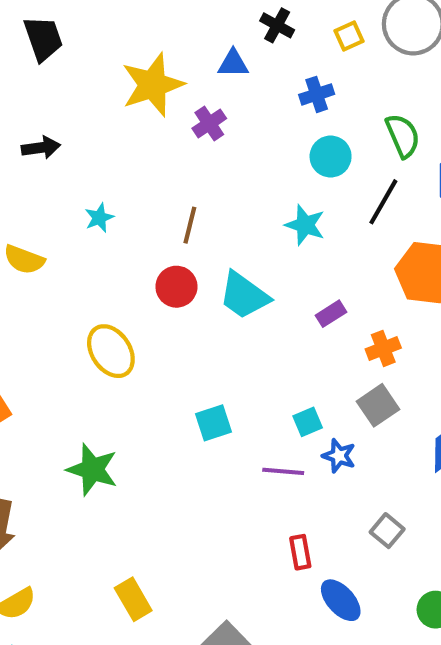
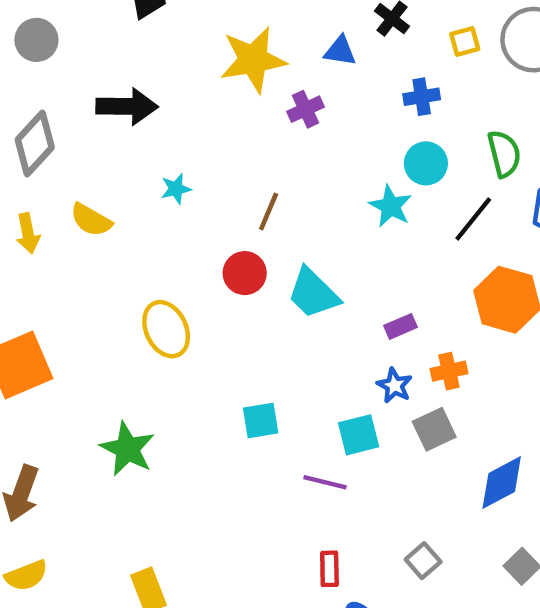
black arrow: (41, 148) -> (127, 107), size x1.5
cyan star: (305, 225) -> (391, 206), moved
cyan square: (308, 422) -> (359, 435), size x1.4
blue star: (339, 456) -> (394, 385), moved

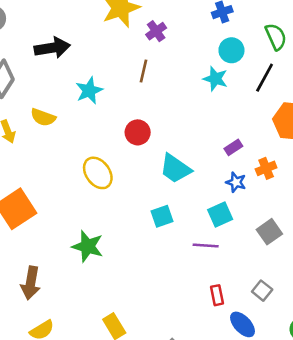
cyan star: (176, 189) -> (89, 91), size x1.5
brown line: (269, 211) -> (143, 71), moved
cyan trapezoid: (313, 293) -> (175, 169), moved
gray square: (434, 429) -> (269, 232), moved
gray square: (423, 561) -> (262, 291), moved

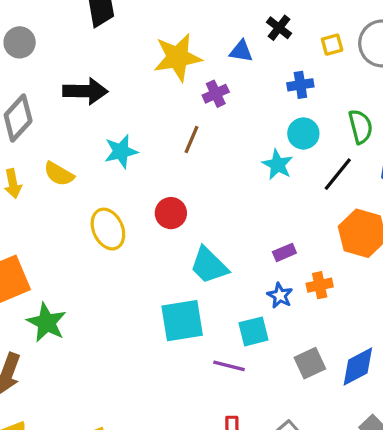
yellow ellipse: (98, 173) -> (108, 229), moved
cyan square: (162, 216) -> (182, 321), size x1.6
green star: (88, 246) -> (47, 323), moved

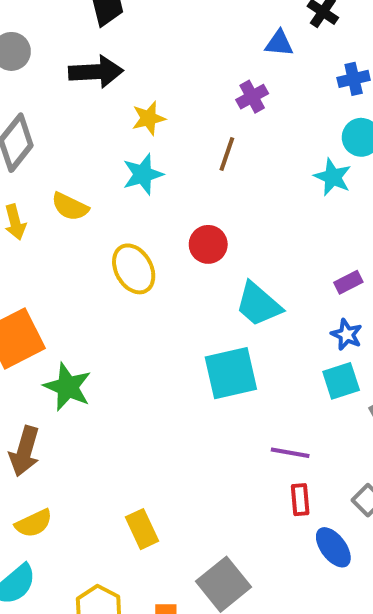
yellow star: (178, 57) -> (149, 118), moved, size x0.6
black arrow: (85, 91) -> (96, 72), moved
cyan square: (254, 331) -> (341, 381), moved
purple line: (229, 366) -> (290, 453), moved

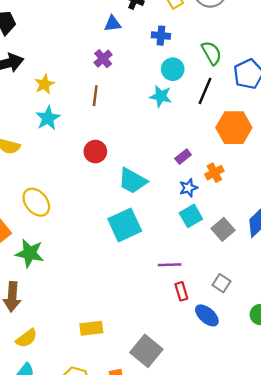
blue cross: (354, 79) -> (161, 36), turned 30
yellow ellipse: (134, 269) -> (36, 202), moved
blue star: (347, 335) -> (188, 188), turned -30
yellow rectangle: (142, 529) -> (91, 328), turned -60

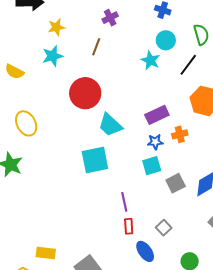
red circle: (95, 152) -> (85, 93), size x1.6
purple rectangle: (183, 157) -> (157, 115), size x1.6
purple line: (170, 265) -> (124, 202), turned 66
yellow rectangle: (91, 328) -> (46, 253), moved

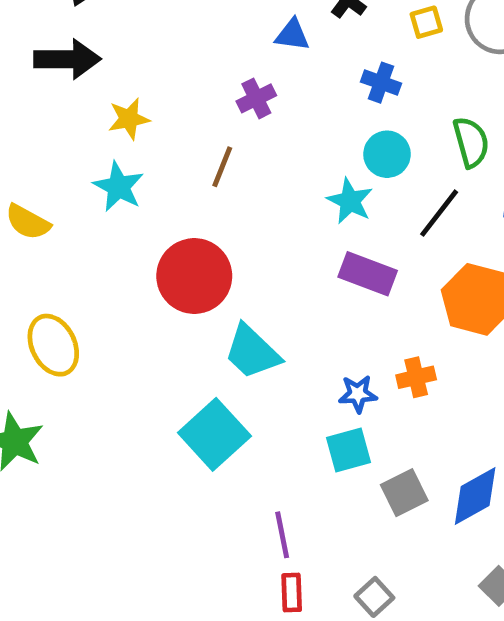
cyan star: (53, 56) -> (119, 187), turned -30
purple rectangle: (157, 115) -> (368, 274), moved, turned 45
cyan square: (95, 160) -> (214, 434), turned -32

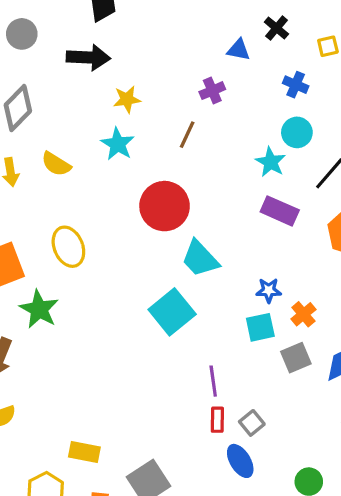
orange cross: (416, 377) -> (303, 314), moved, turned -30
gray square: (374, 597) -> (252, 423), moved

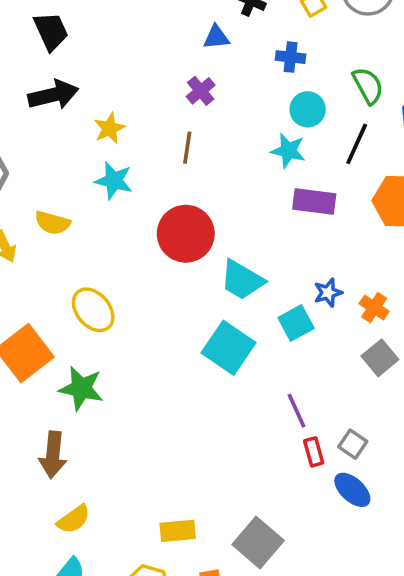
cyan square: (260, 327) -> (296, 323), moved

